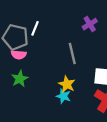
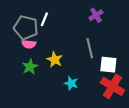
gray line: (72, 54) -> (90, 48), moved
yellow star: (67, 84) -> (55, 60), moved

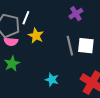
yellow star: (55, 60) -> (36, 36), moved
white square: (108, 65) -> (86, 46), moved

